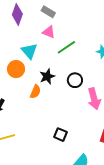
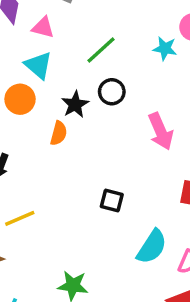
pink triangle: (49, 32) -> (43, 27), moved
black circle: (75, 80) -> (112, 92), moved

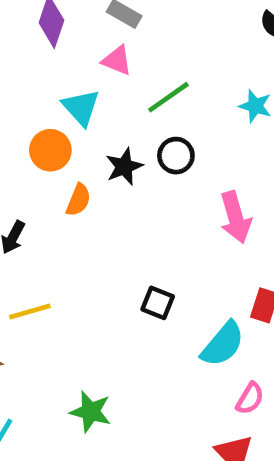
pink triangle: (43, 27) -> (117, 60), moved
orange semicircle: (59, 133) -> (78, 200), moved
cyan semicircle: (152, 247) -> (223, 344), moved

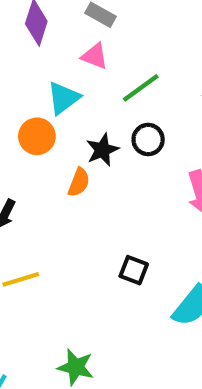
cyan triangle: (81, 107) -> (63, 98), turned 36
orange semicircle: (78, 200) -> (79, 182), moved

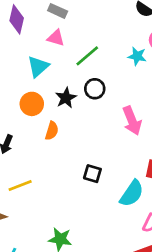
orange circle: (37, 136) -> (32, 104), moved
orange semicircle: (79, 182) -> (52, 131), moved

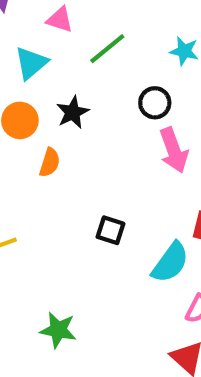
black circle: (95, 89) -> (155, 103), moved

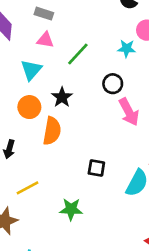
orange semicircle: (50, 163) -> (52, 131), size x1.5
green star: (58, 330) -> (71, 209), moved

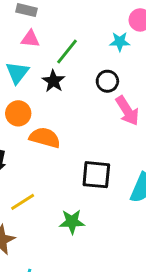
black star: (62, 97) -> (53, 81), moved
orange semicircle: (52, 131) -> (45, 138), turned -80
black square: (96, 168) -> (96, 175), size x1.5

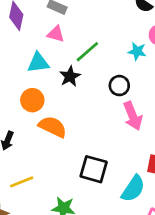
cyan triangle: (17, 73) -> (38, 63), turned 35

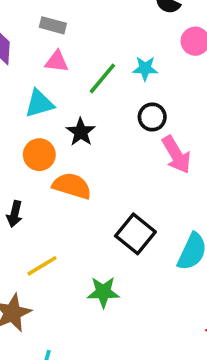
cyan star: (137, 51) -> (145, 68), moved
black star: (70, 76) -> (81, 132), moved
black square: (94, 169) -> (135, 234), turned 32

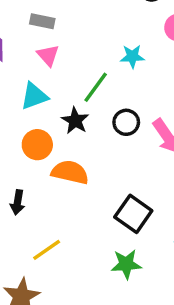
pink triangle: (57, 61) -> (48, 55), turned 45
green line: (102, 78) -> (96, 87), moved
black circle: (152, 117) -> (126, 122), moved
green star: (103, 292) -> (126, 264), moved

